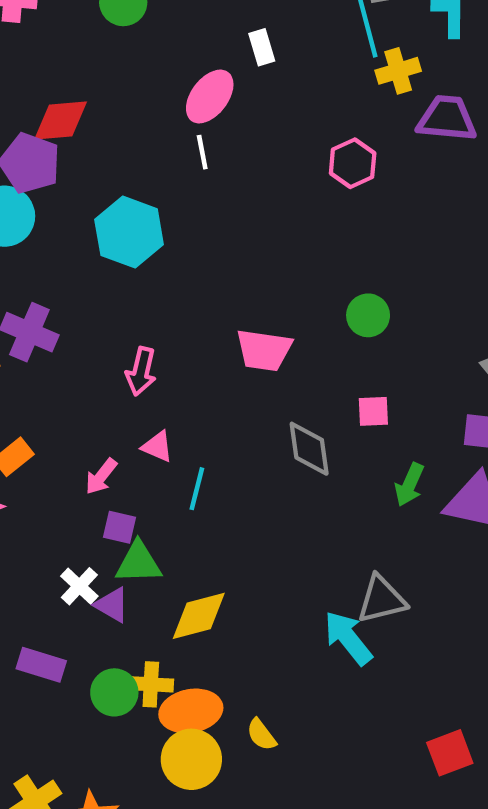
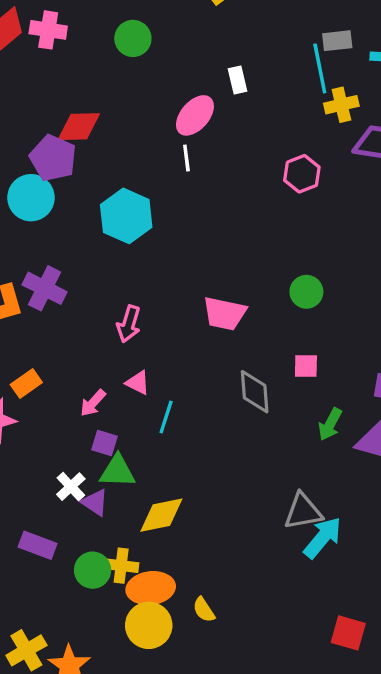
cyan arrow: (348, 638) -> (323, 538), moved, turned 75
red square: (450, 753) -> (348, 633), turned 33

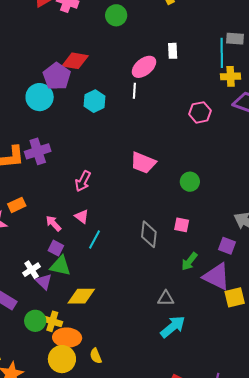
cyan hexagon: (126, 216) -> (95, 101), moved, size x0.7
purple cross: (45, 288) -> (38, 151), turned 35
pink trapezoid: (225, 313) -> (143, 163), moved
pink arrow: (93, 403) -> (53, 223), turned 84
gray triangle: (303, 511) -> (166, 298), moved, size x0.7

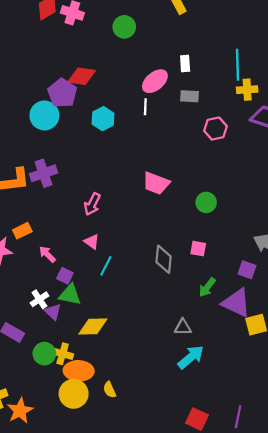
gray rectangle: (235, 39) -> (189, 96), moved
pink arrow: (53, 223) -> (47, 254), moved

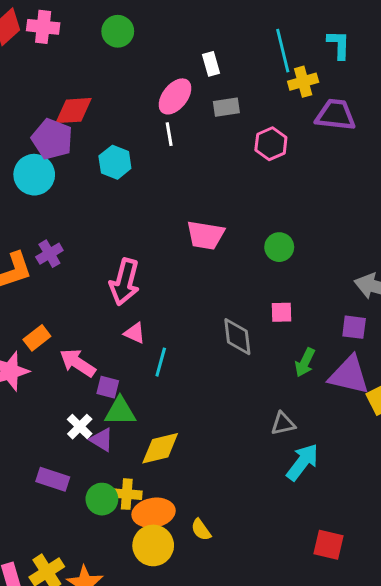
purple cross: (44, 173) -> (49, 254), size x0.7
pink arrow: (92, 204) -> (125, 282), size x1.4
pink arrow: (47, 254) -> (78, 363), size x1.4

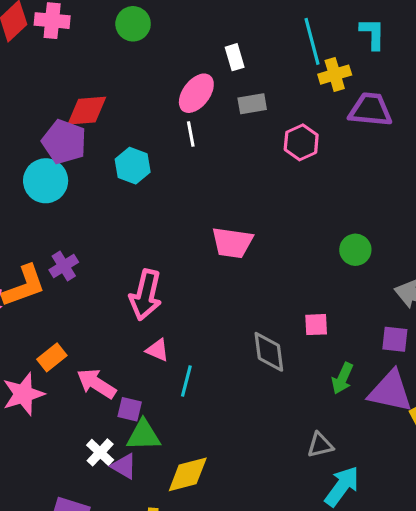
green circle: (279, 247) -> (355, 250), moved

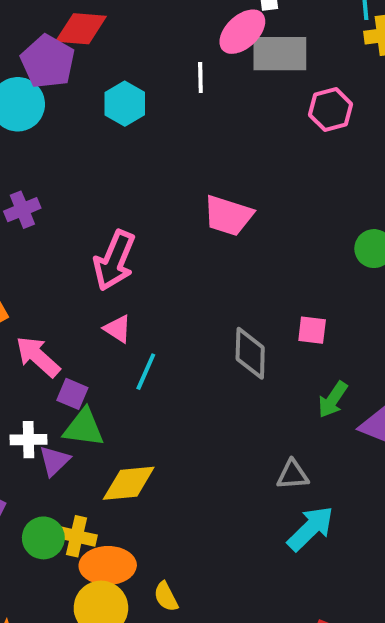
pink ellipse: (196, 93) -> (242, 32), moved
gray rectangle: (252, 104) -> (280, 54), size x1.6
white cross: (100, 452) -> (28, 440), turned 36
purple triangle: (124, 466) -> (54, 461), turned 36

